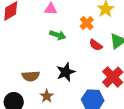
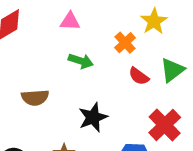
brown semicircle: (31, 76) -> (35, 98), moved

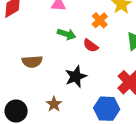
red semicircle: (139, 76) -> (91, 46), moved

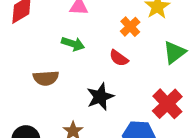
green arrow: (67, 34) -> (73, 44), moved

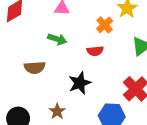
red semicircle: (119, 58) -> (95, 51), turned -42

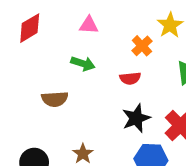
black star: (80, 83) -> (136, 118), moved

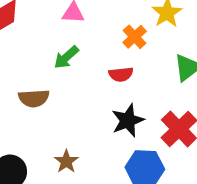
green arrow: (83, 64) -> (66, 57), turned 120

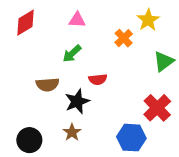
red semicircle: (121, 74) -> (98, 79), moved
black star: (128, 120) -> (77, 101), moved

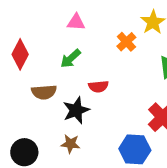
red diamond: (25, 23) -> (20, 54), moved, turned -32
brown star: (72, 132) -> (70, 144), turned -30

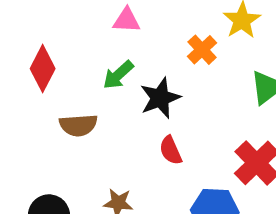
red semicircle: (98, 86) -> (171, 150), moved, turned 72
black star: (76, 110) -> (160, 98), moved

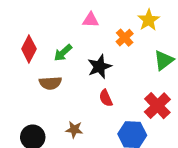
pink triangle: (127, 20) -> (91, 20), moved
green arrow: (118, 75) -> (63, 53), moved

